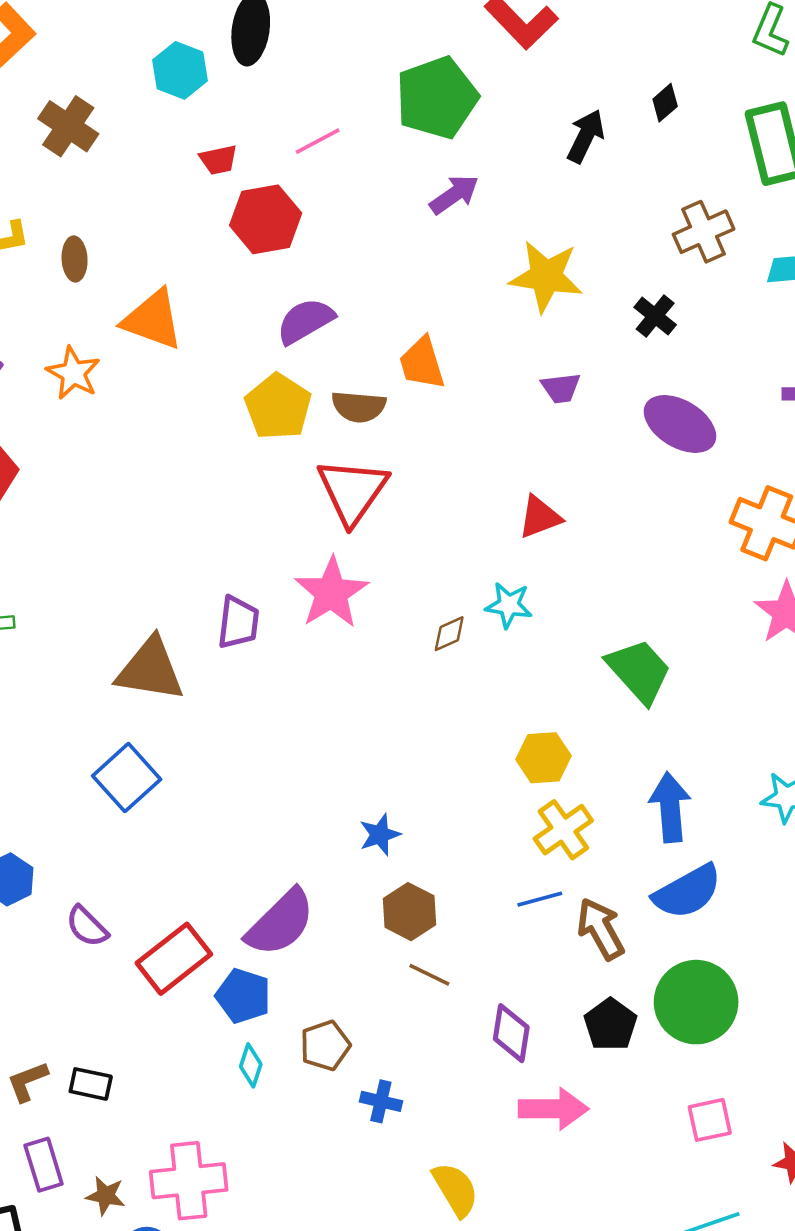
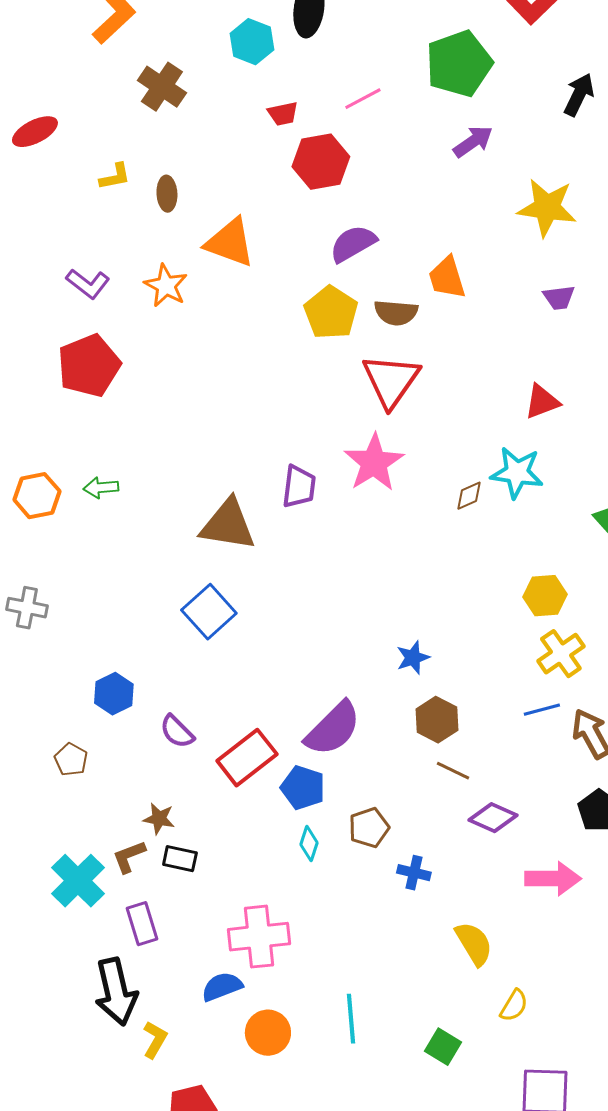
cyan star: (509, 605) -> (517, 473), size x1.4
purple diamond: (511, 1033) -> (493, 818), moved, turned -75
brown star: (106, 1196) -> (159, 819), moved

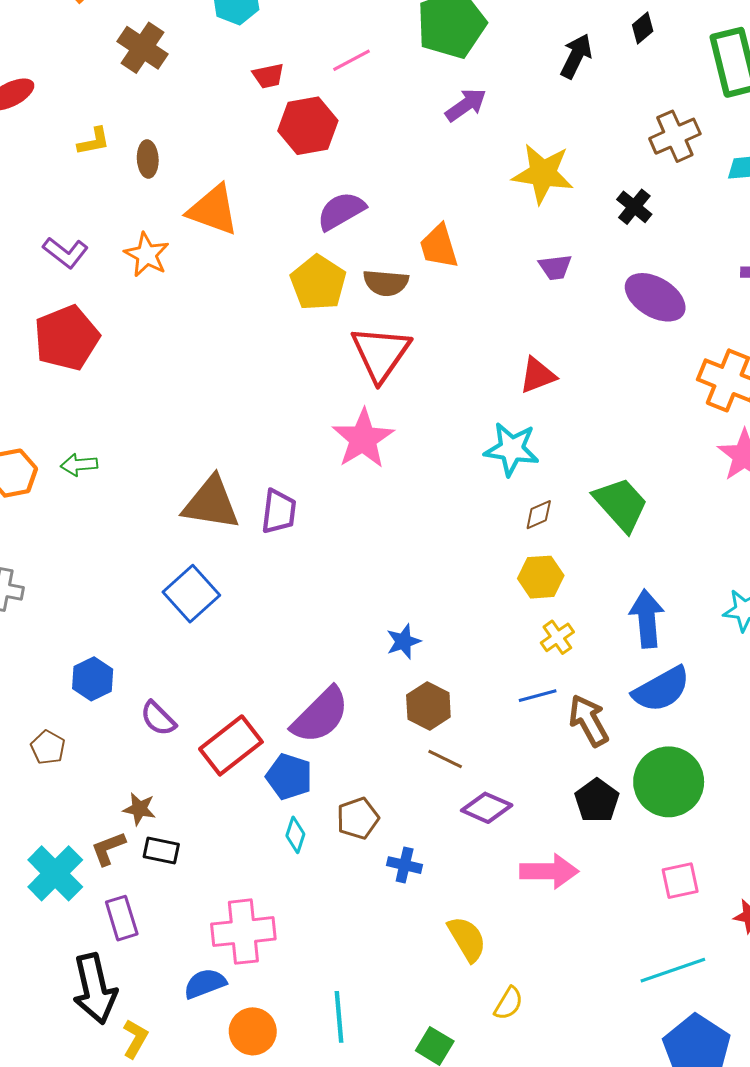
purple trapezoid: (299, 487) -> (279, 511), moved
brown diamond: (469, 496) -> (539, 515), moved
yellow cross: (561, 654) -> (557, 637), size x0.7

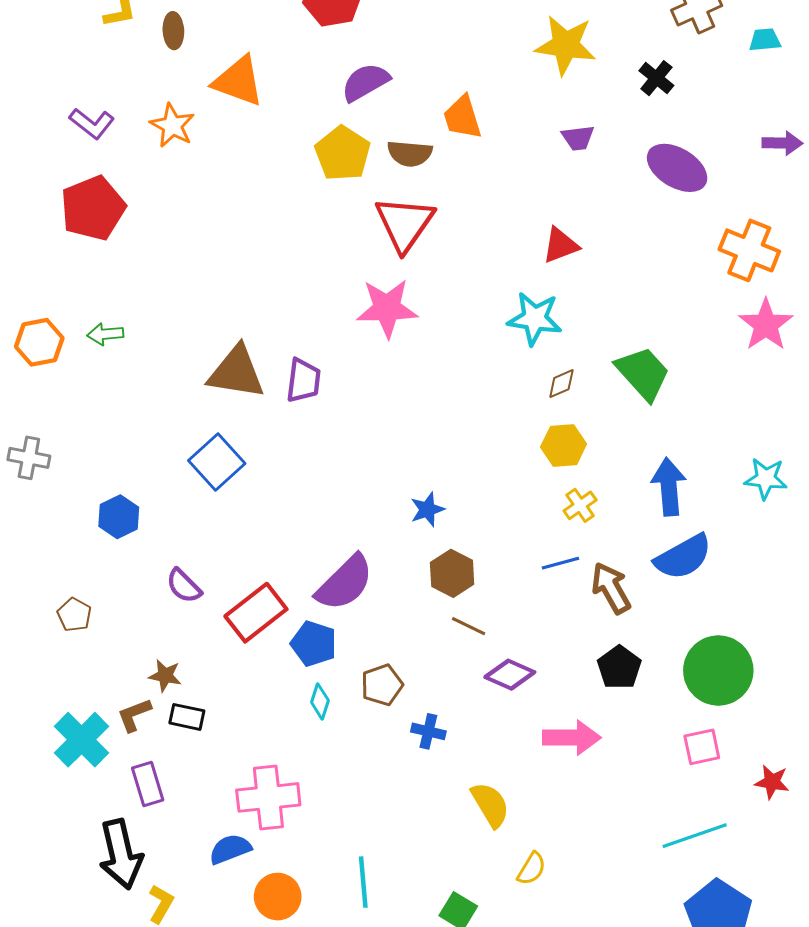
pink star: (363, 439) -> (387, 308), turned 30
blue hexagon: (93, 679) -> (119, 517), moved
green circle: (669, 782) -> (718, 670), moved

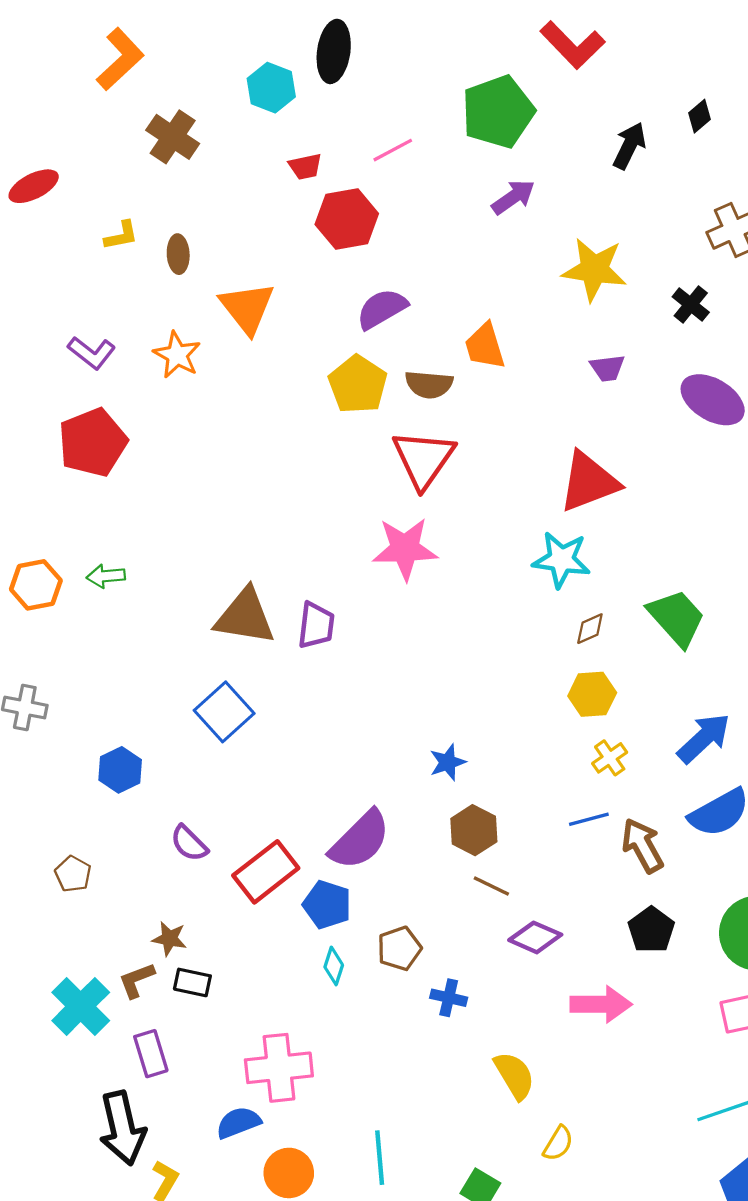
orange triangle: (238, 81) -> (247, 308), turned 32
red triangle: (560, 245) -> (589, 482), size x1.6
blue arrow: (669, 487) -> (704, 738), turned 52

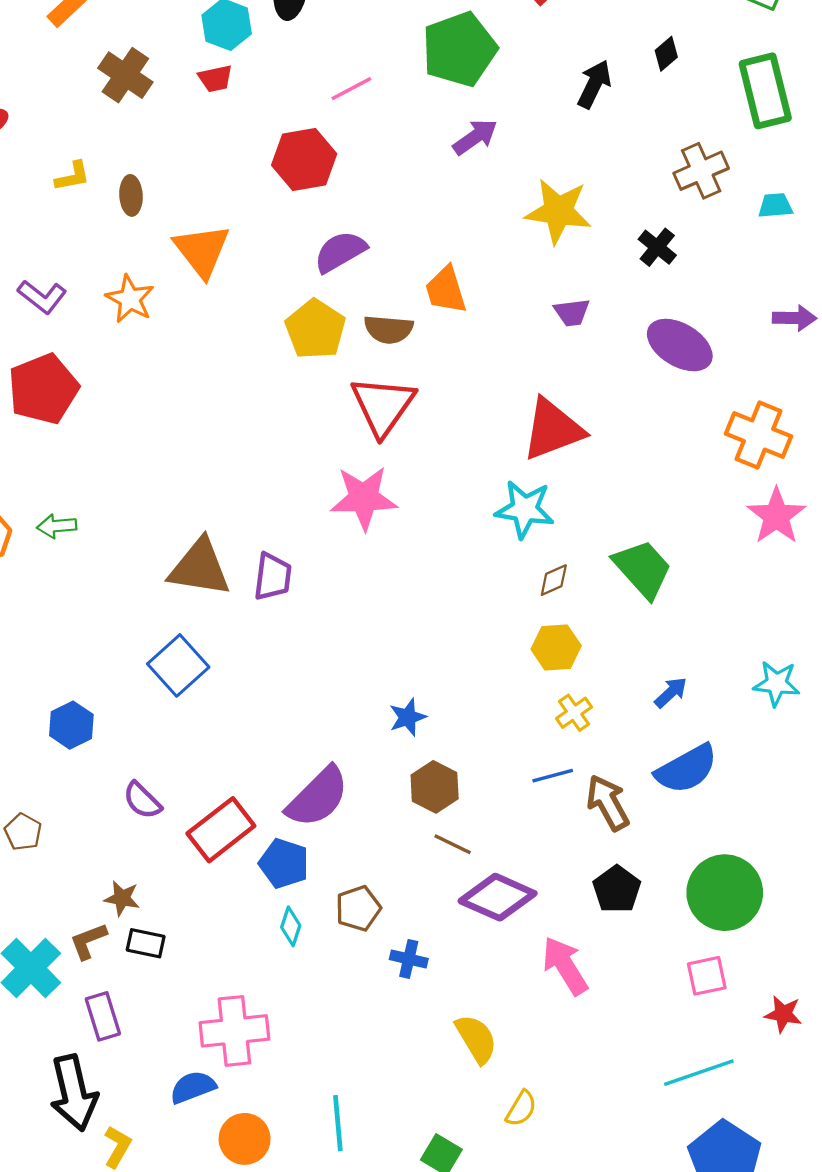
red trapezoid: (305, 166) -> (215, 79), moved
blue arrow: (704, 738) -> (671, 692), size x0.6
purple diamond: (535, 937) -> (498, 897), size x1.4
pink arrow: (601, 1004) -> (565, 966), turned -122

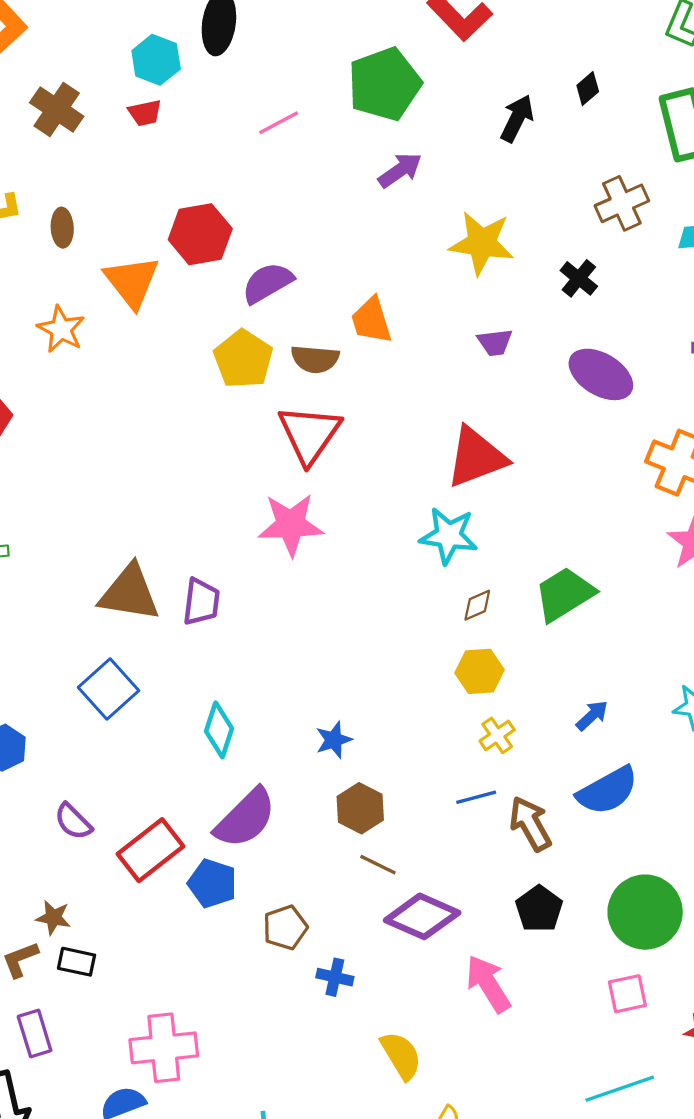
red hexagon: (304, 159) -> (200, 234), moved
green trapezoid: (643, 569) -> (564, 594), turned -80
cyan diamond: (291, 926) -> (219, 730), moved, size x1.4

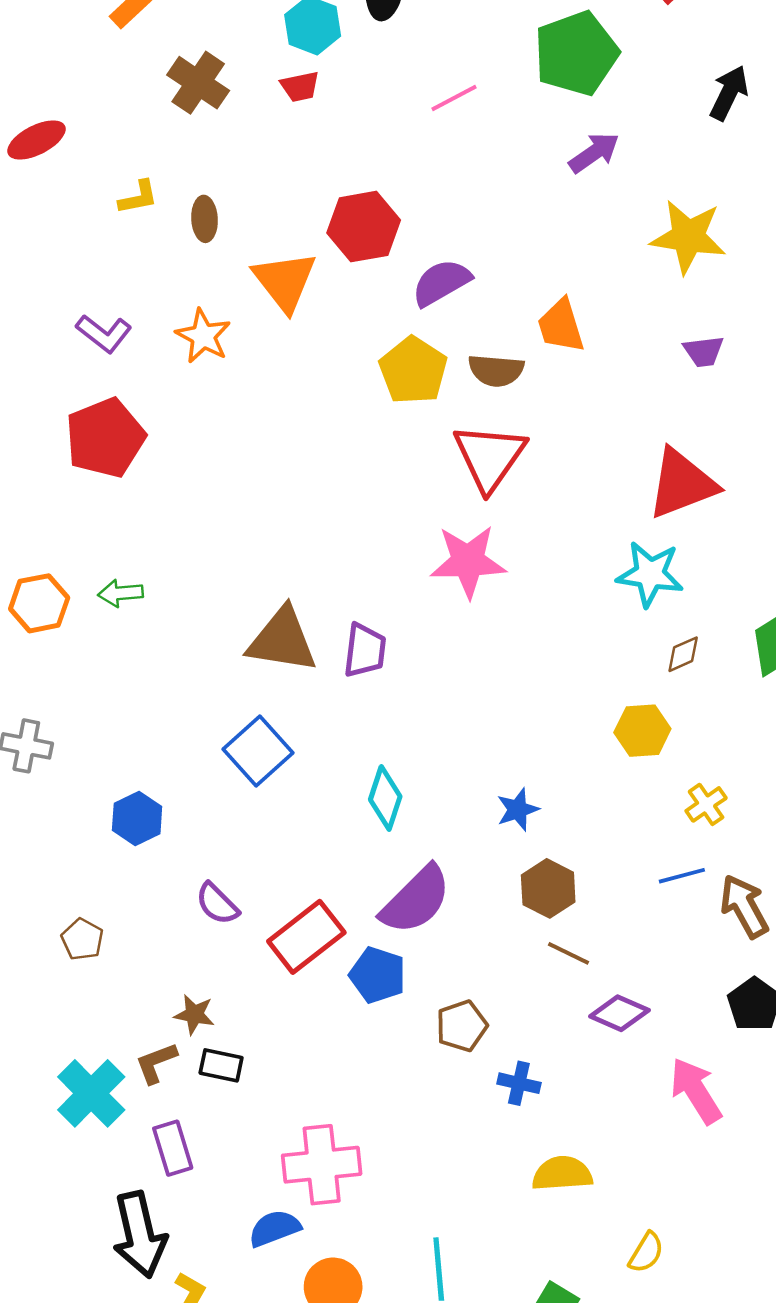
yellow hexagon: (479, 671) -> (642, 731), moved
purple diamond: (422, 916) -> (619, 1013), size x0.7
yellow semicircle: (401, 1056) -> (562, 1174), moved, turned -63

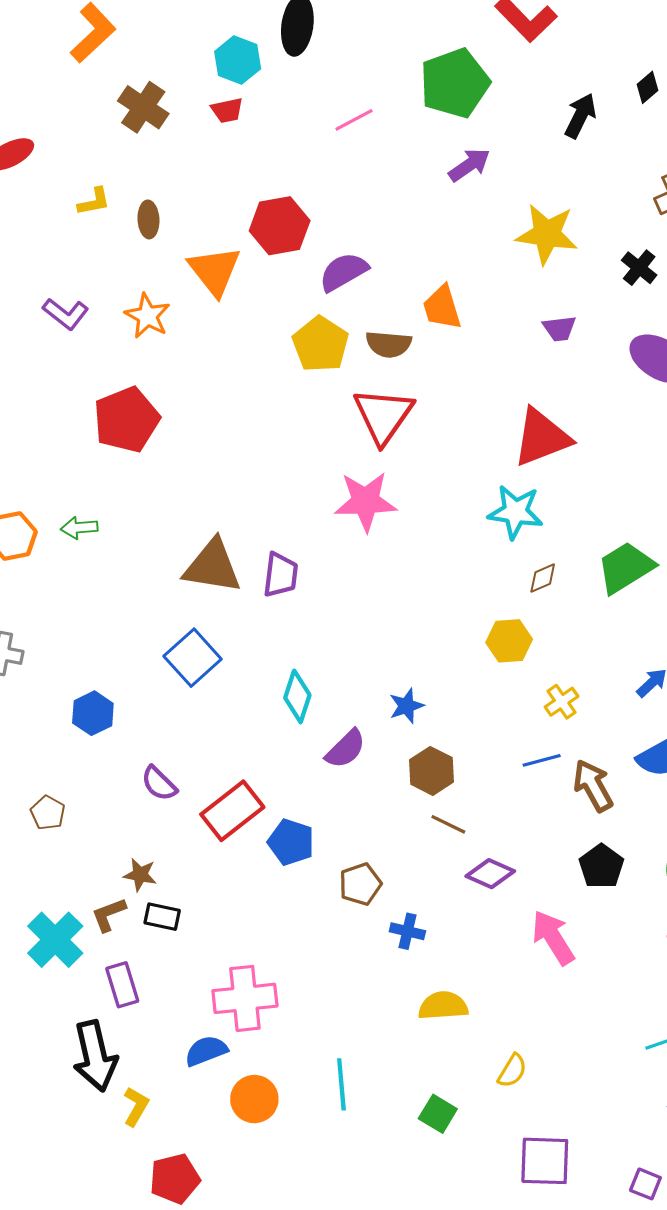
red pentagon: (105, 438) -> (126, 420), moved
purple semicircle: (416, 900) -> (346, 749), moved, size x0.7

